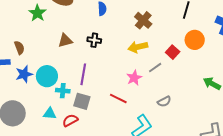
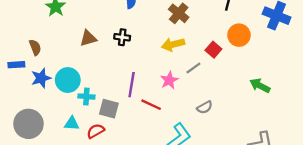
purple line: (83, 74) -> (132, 85), moved

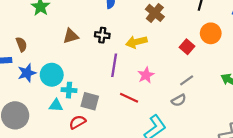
yellow arrow: (173, 44) -> (136, 42), moved
gray line: (193, 68) -> (187, 80), moved
purple line: (132, 85) -> (114, 65), moved
cyan triangle: (72, 123) -> (56, 105), moved

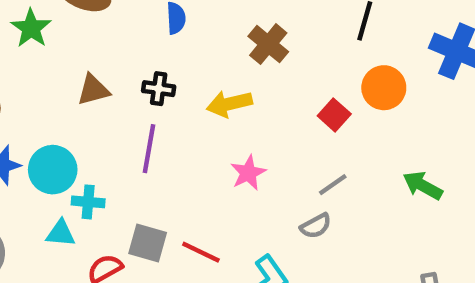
purple line: (114, 65) -> (149, 149), moved
red line: (129, 98) -> (201, 252), moved
gray square: (90, 101) -> (148, 243), moved

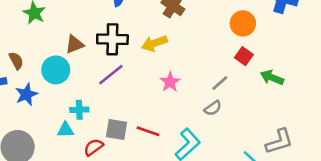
black cross: (159, 89) -> (112, 39), size x1.6
red square: (334, 115) -> (244, 56), moved
purple line: (149, 149) -> (111, 75), turned 48
cyan circle: (53, 170) -> (56, 70), moved

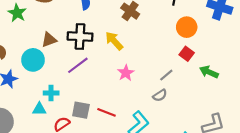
yellow arrow: (154, 43) -> (114, 41), turned 66

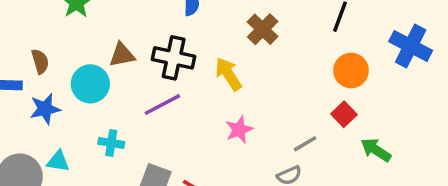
cyan triangle: (39, 109) -> (58, 161), moved

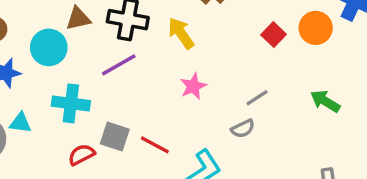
orange circle: (351, 70) -> (316, 28), moved
red square: (344, 114) -> (274, 35), moved
cyan cross: (111, 143) -> (71, 103), size x1.5

